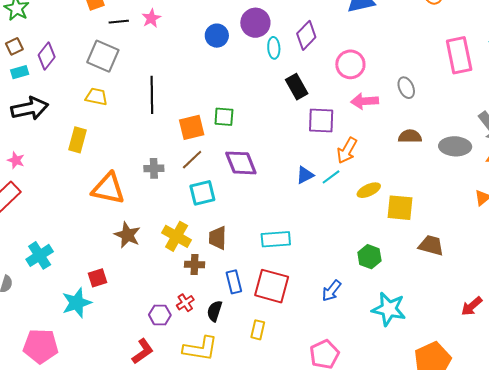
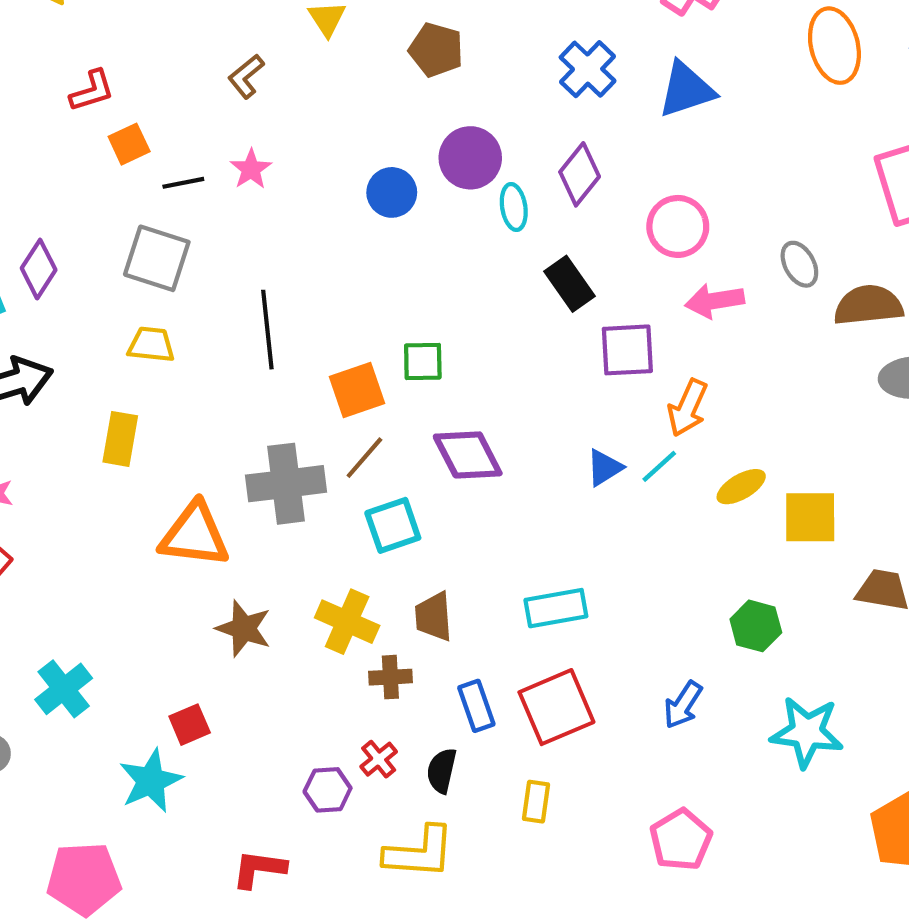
brown semicircle: (410, 136) -> (868, 305), moved, size x1.4
gray cross: (154, 168) -> (286, 484), size x1.8
red square: (272, 286) -> (556, 707), turned -33
red L-shape: (143, 351) -> (259, 869), moved, turned -132

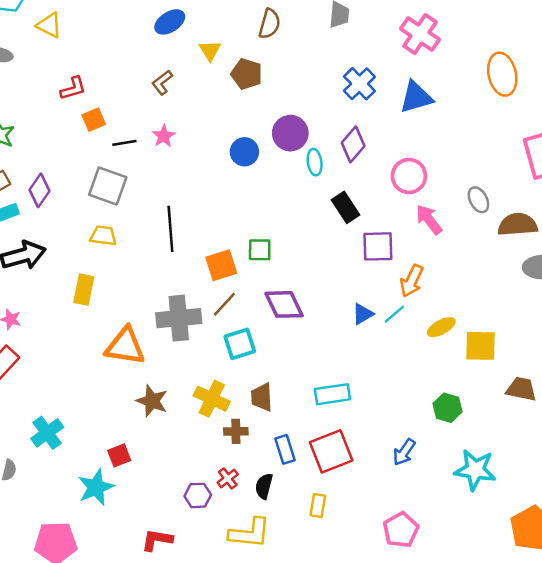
brown pentagon: (436, 50) -> (247, 74), moved
pink arrow: (715, 301) -> (429, 219), turned 60

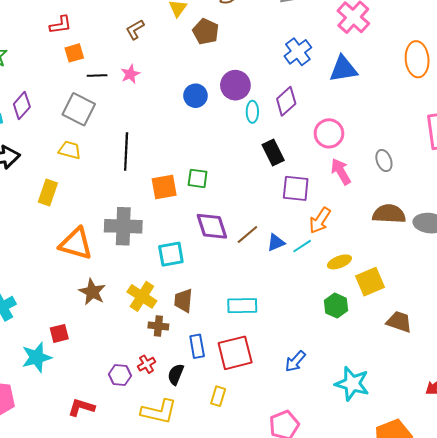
brown semicircle: (518, 225) -> (389, 214), moved
brown line: (224, 304) -> (247, 235), moved
yellow square: (481, 346) -> (370, 282), turned -32
green hexagon: (447, 408) -> (336, 306), moved

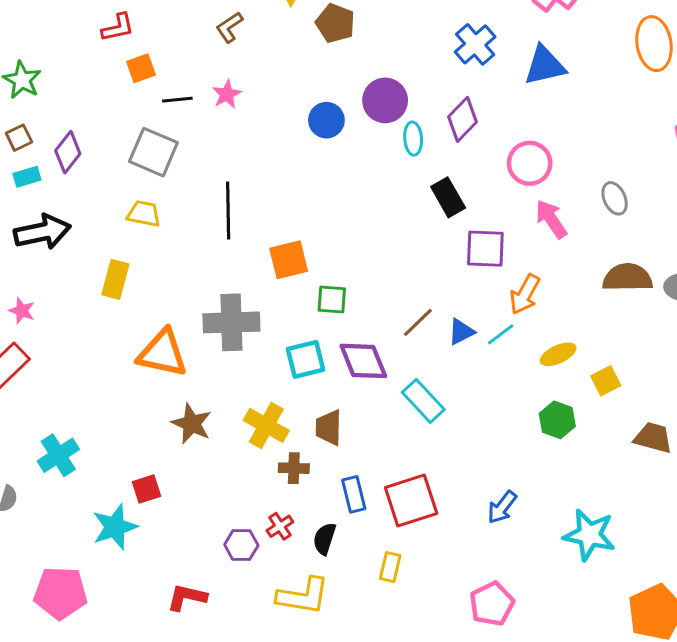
green square: (198, 178) -> (332, 300), moved
purple diamond: (212, 226) -> (363, 361), moved
yellow square: (370, 282) -> (606, 381), size x0.7
cyan rectangle: (242, 306) -> (423, 401), moved, turned 52

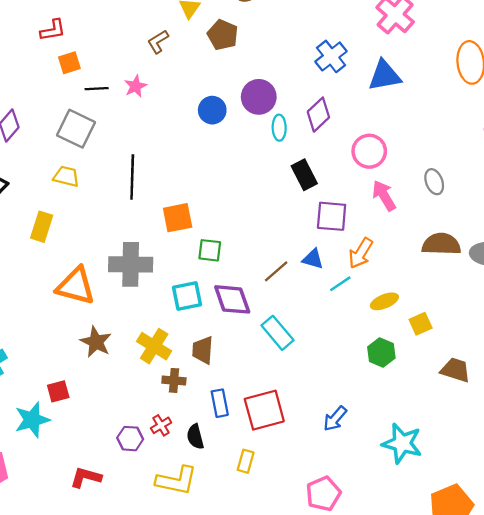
brown L-shape: (229, 27) -> (158, 42), moved
blue triangle: (461, 332) -> (313, 259), moved, turned 40
black semicircle: (324, 539) -> (195, 437), turned -35

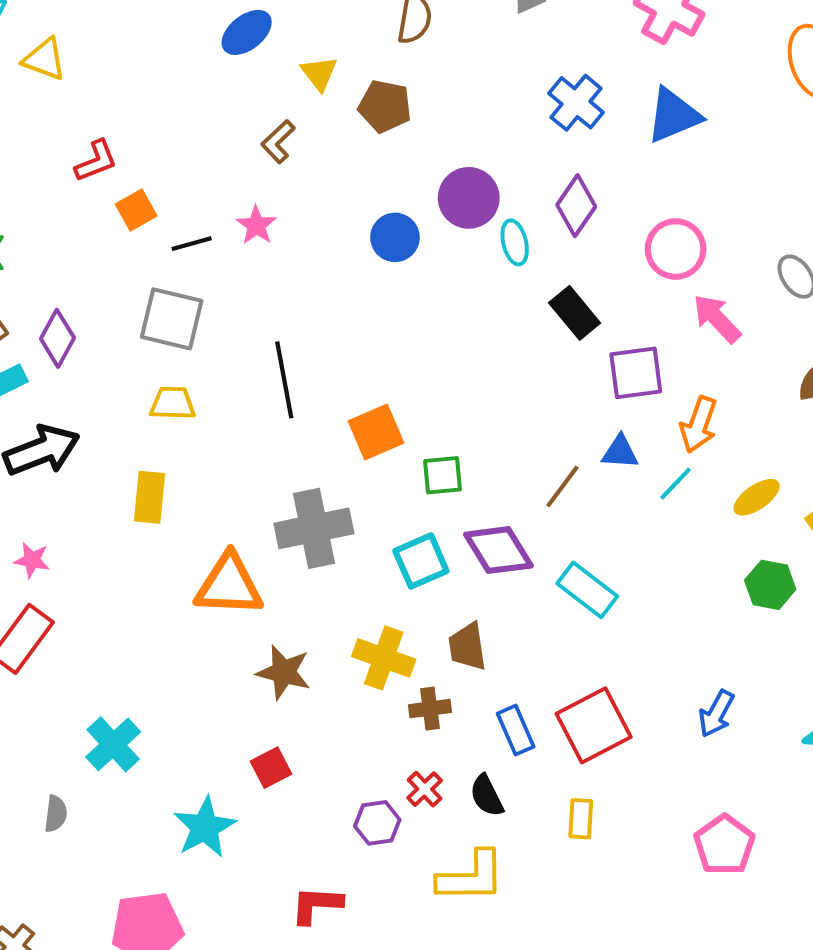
red square: (58, 391) -> (271, 768), moved

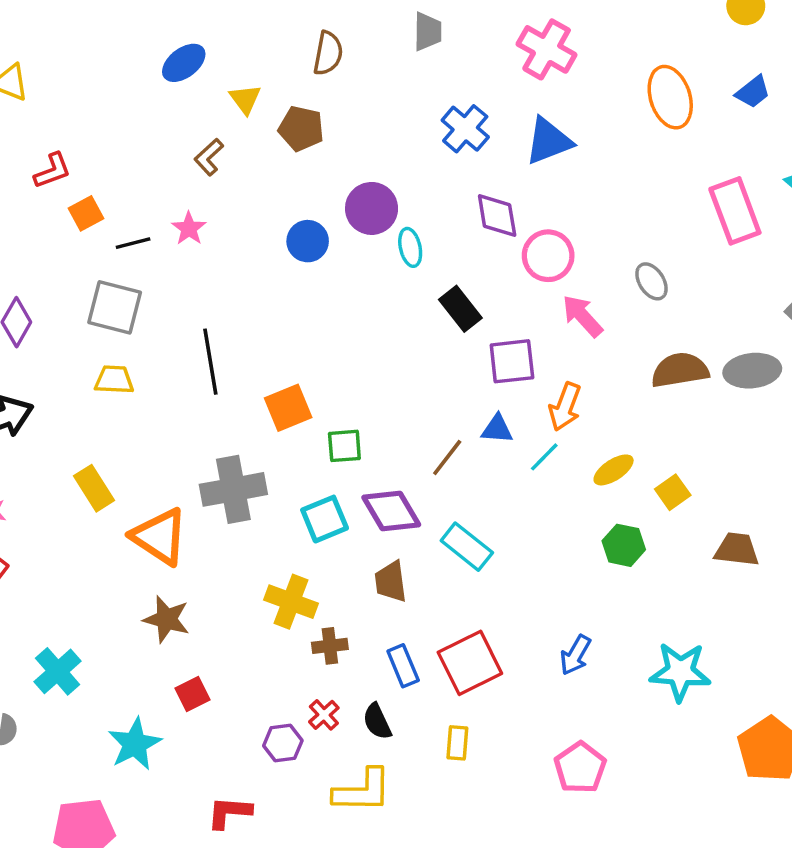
purple diamond: (576, 206) -> (497, 216), moved, turned -45
yellow rectangle: (150, 497) -> (94, 488), moved, turned -39
orange triangle: (229, 585) -> (159, 537), turned 30
brown trapezoid: (467, 647) -> (391, 582), moved
brown star: (284, 672) -> (166, 619), moved

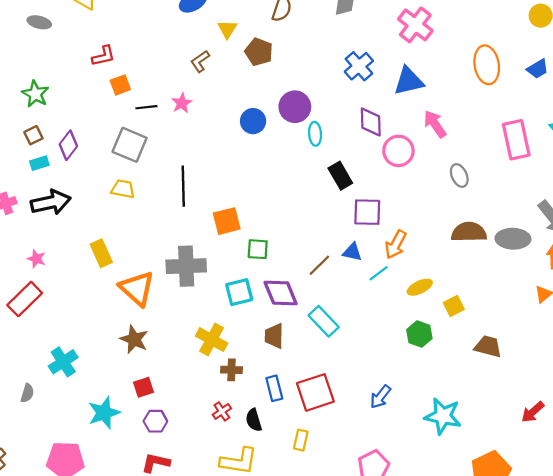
pink arrow: (582, 316) -> (435, 124), moved
purple hexagon: (283, 743) -> (155, 421), moved

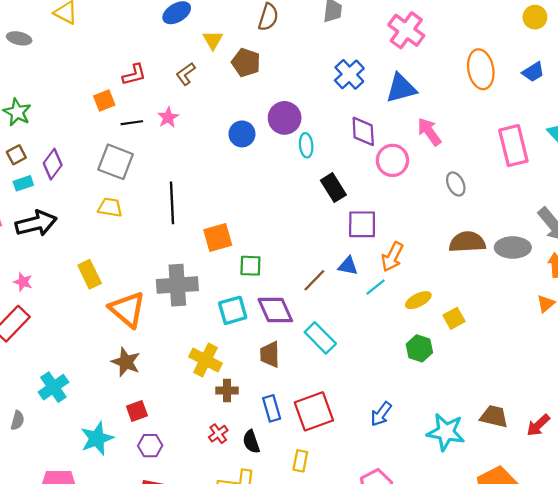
red L-shape: (104, 56) -> (134, 75), moved
brown trapezoid: (488, 346) -> (494, 416), moved

